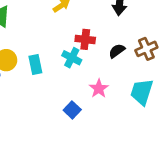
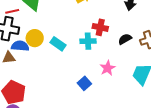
cyan cross: (72, 58) -> (88, 41), turned -35
cyan rectangle: (35, 64) -> (58, 44), turned -49

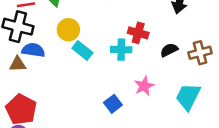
yellow circle: (35, 38) -> (68, 30), moved

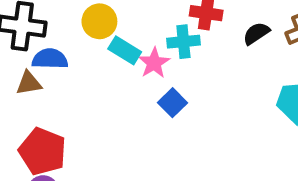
pink star: (144, 86) -> (154, 63), moved
blue square: (113, 104) -> (172, 103), moved

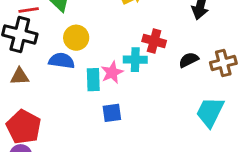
cyan rectangle: (125, 50) -> (93, 80), moved, turned 50
blue semicircle: (50, 59) -> (62, 61), moved
blue square: (172, 103) -> (112, 113), moved, turned 30

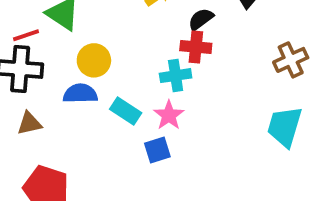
black semicircle: (189, 60) -> (201, 19), moved
pink star: (112, 73) -> (169, 115), moved
cyan rectangle: (93, 80) -> (126, 111), turned -45

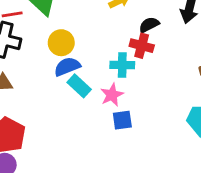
blue semicircle: (80, 94) -> (67, 67), moved, turned -30
blue square: (157, 150) -> (122, 120), moved

